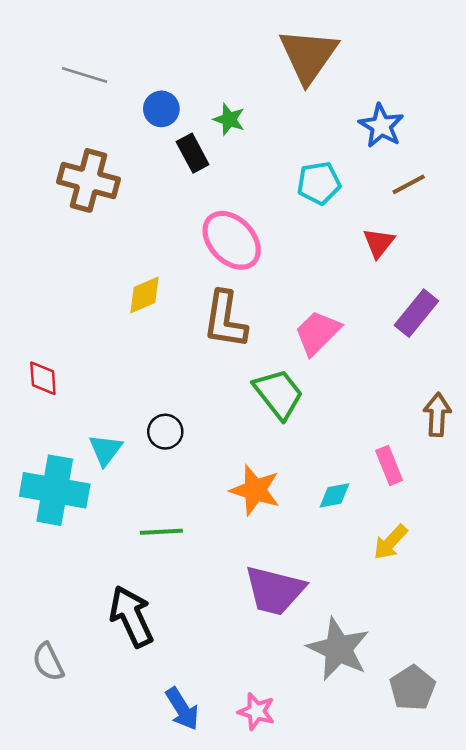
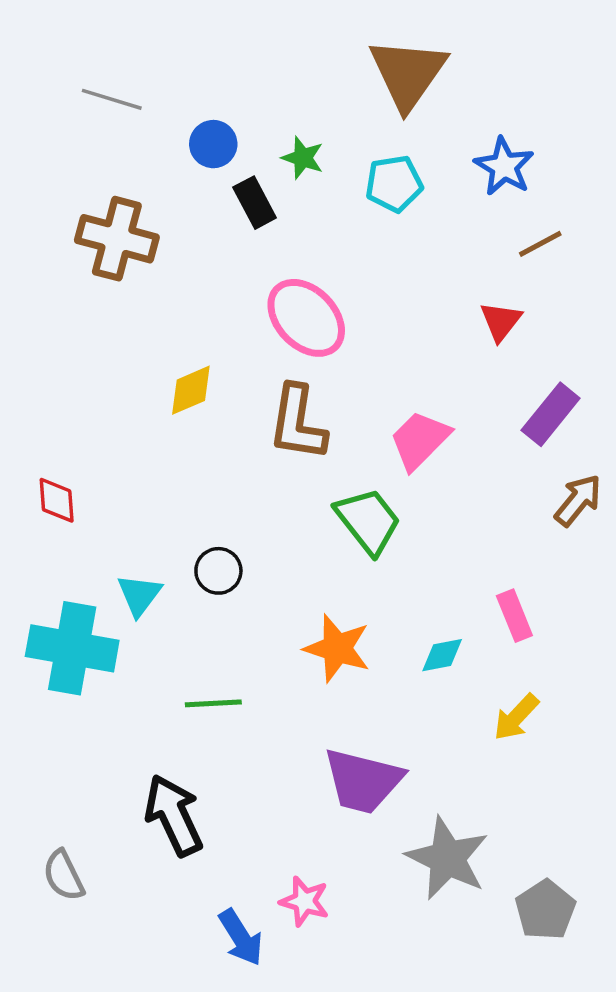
cyan pentagon: (319, 183) -> (394, 184), moved
brown arrow: (437, 415) -> (578, 500), moved, turned 36
pink star: (256, 711) -> (304, 901), moved

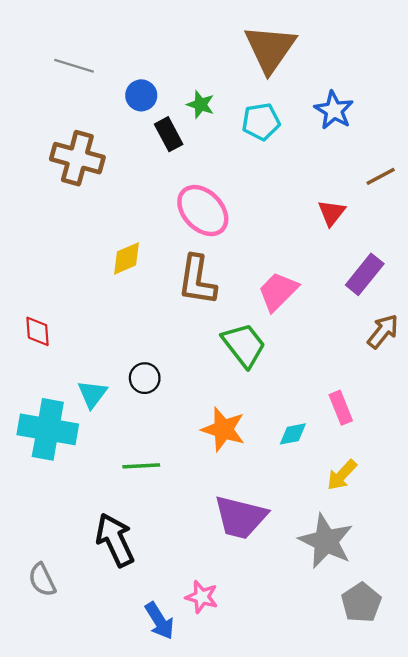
brown line: (540, 244) -> (381, 176), moved
gray star: (447, 858) -> (326, 541), moved

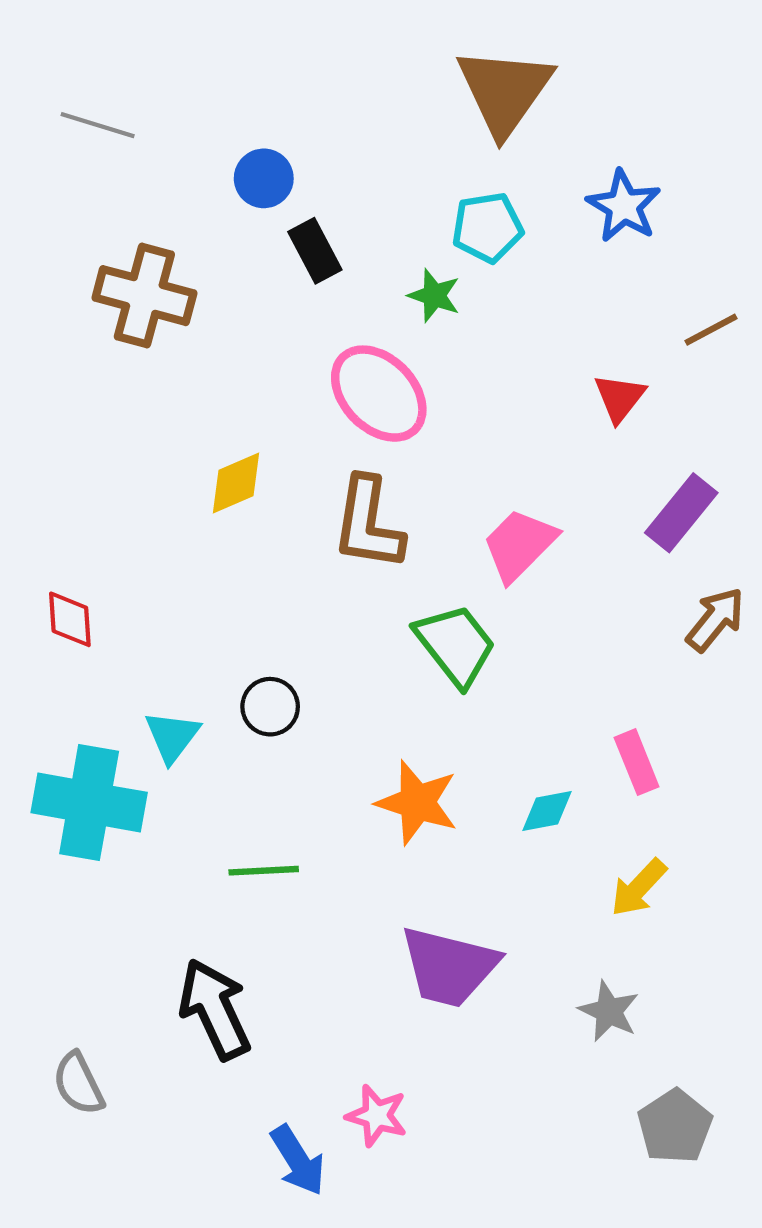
gray line: (74, 66) -> (98, 125), moved
green star: (201, 105) -> (434, 296), moved
gray star: (326, 541) -> (609, 1011), size x0.6

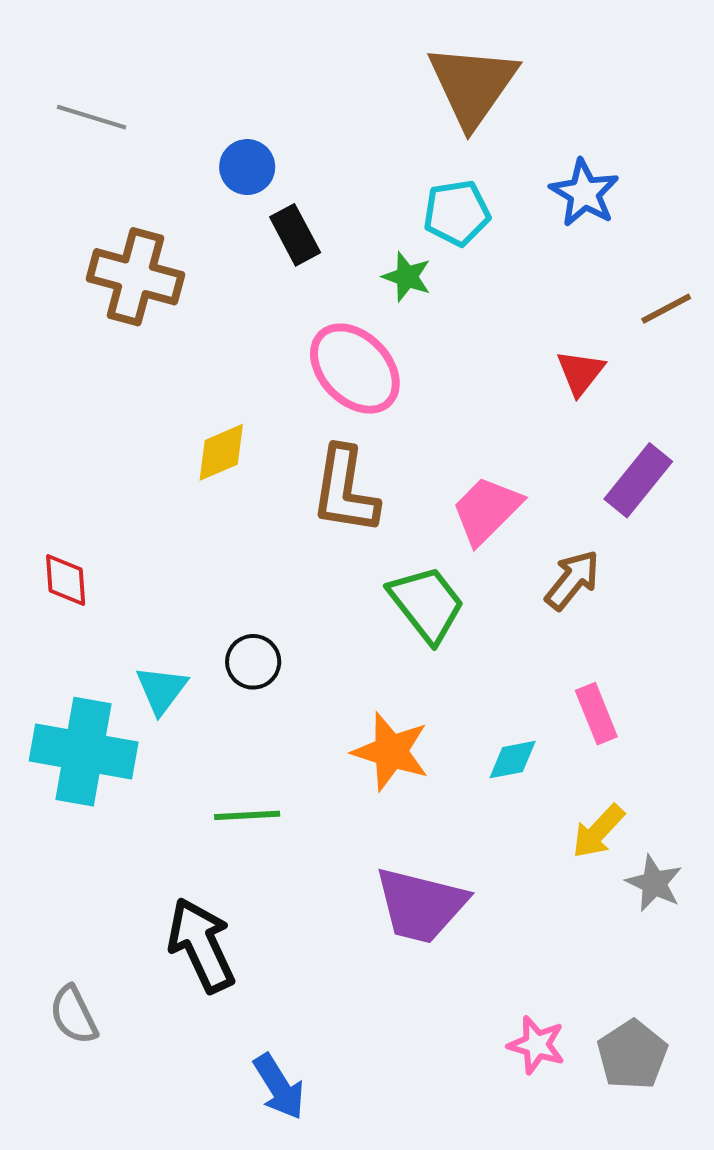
brown arrow: (715, 619) -> (572, 580), moved
gray star: (609, 1011) -> (654, 883), moved
pink star: (377, 1116) -> (536, 1045), moved

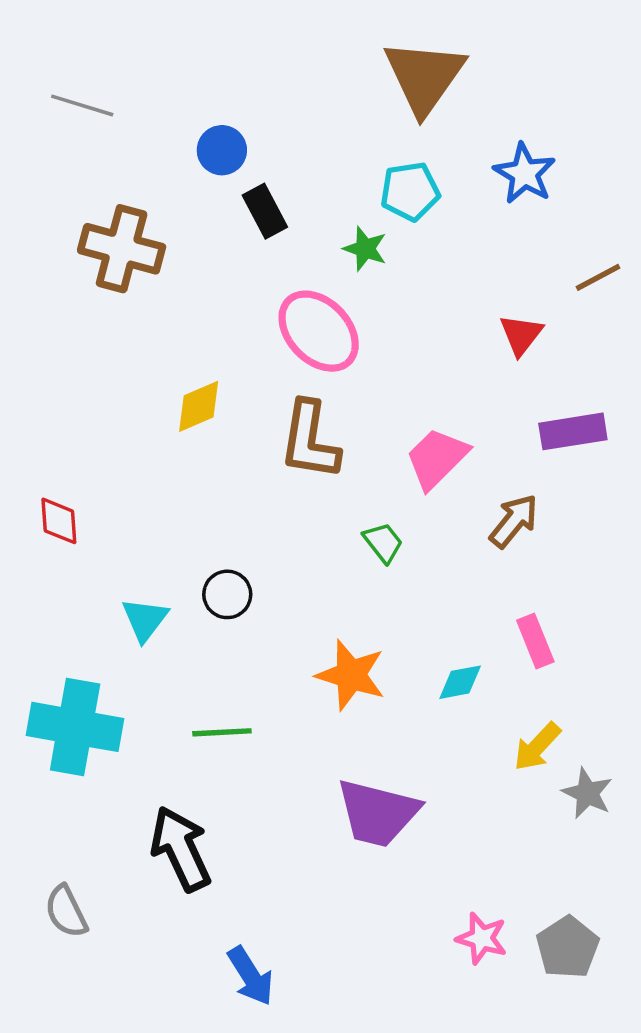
purple rectangle: (638, 480) -> (573, 431), turned 42
green trapezoid: (427, 604) -> (383, 542), size x0.6
cyan cross: (84, 752) -> (75, 727), moved

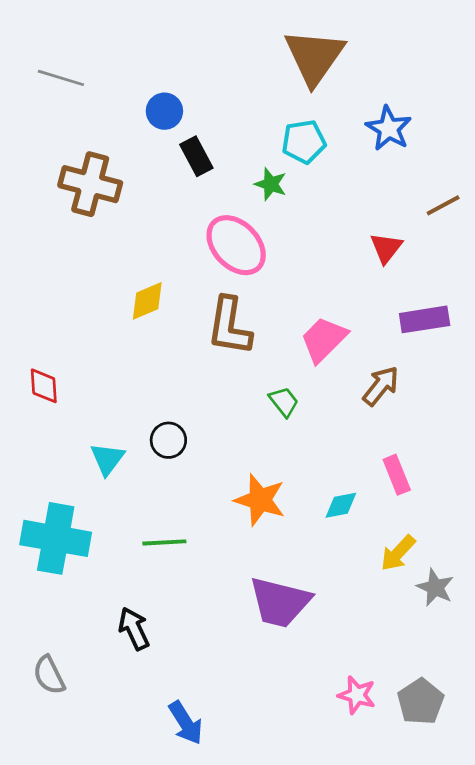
black arrow: (181, 849) -> (134, 629), size x0.7

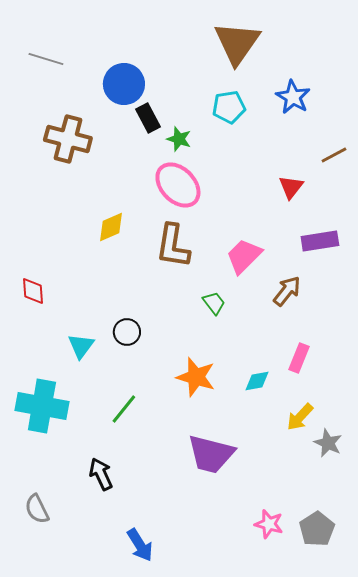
blue circle: (164, 111) -> (124, 84), size x1.5
green star: (271, 184) -> (179, 139), moved
pink rectangle: (397, 475) -> (299, 358), turned 44
green line: (164, 542) -> (124, 409), turned -48

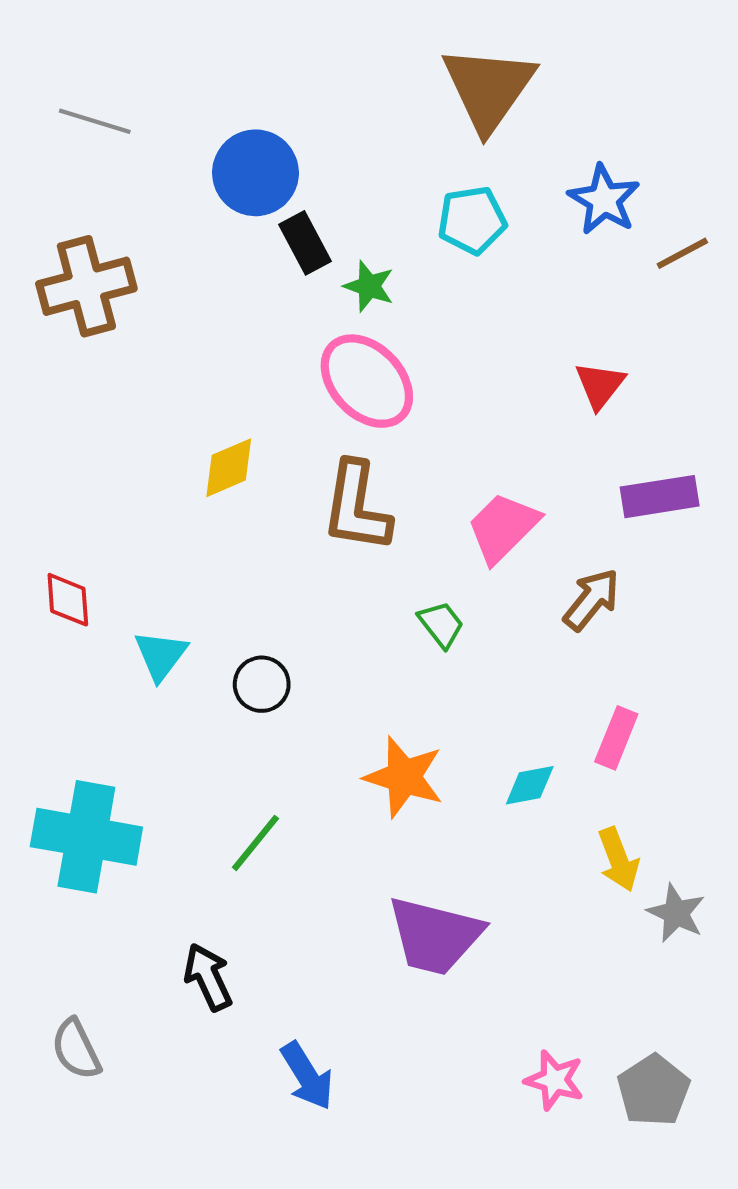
brown cross: (68, 139) -> (86, 286), moved, turned -30
brown line: (334, 155) -> (682, 253), moved
cyan triangle: (81, 346) -> (161, 655), moved
yellow arrow: (300, 417) -> (618, 859), turned -64
blue arrow: (140, 545) -> (307, 1076), moved

